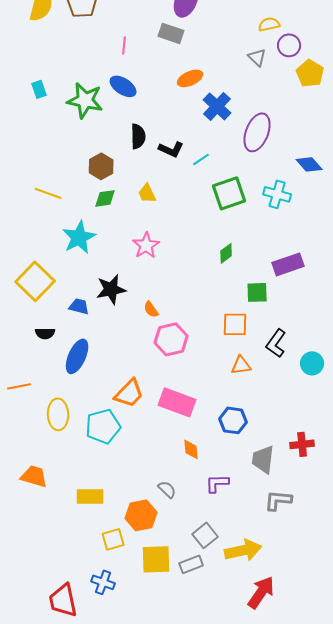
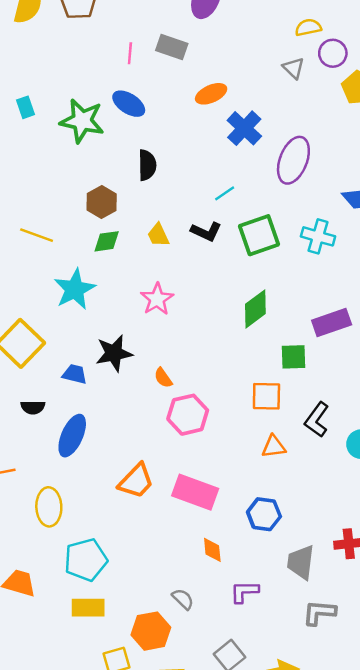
gray rectangle: (171, 33) -> (172, 47), moved
black L-shape: (171, 149) -> (206, 231), moved
green diamond: (226, 253) -> (255, 309), size x1.5
cyan pentagon: (103, 426) -> (86, 560), moved

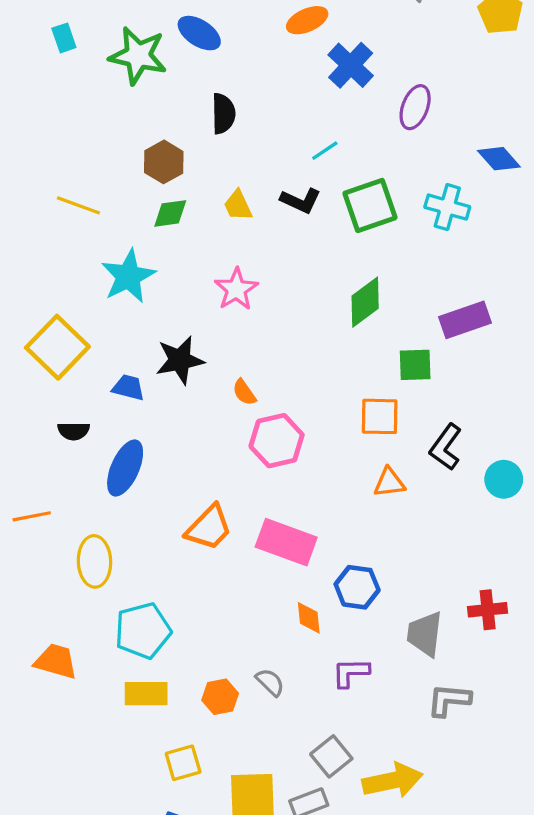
purple ellipse: (293, 160) -> (415, 107), size x0.7
blue hexagon: (264, 514) -> (357, 587), moved
orange hexagon: (151, 631) -> (220, 697), moved, size x0.7

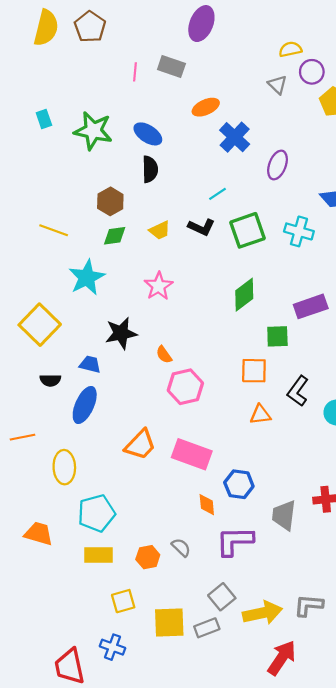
blue ellipse: (199, 33) -> (148, 134), moved
yellow trapezoid: (238, 205) -> (160, 230), turned -90
blue trapezoid: (128, 387) -> (90, 364), moved
purple L-shape: (351, 673) -> (235, 541), size x1.5
gray L-shape: (449, 700) -> (309, 605), moved

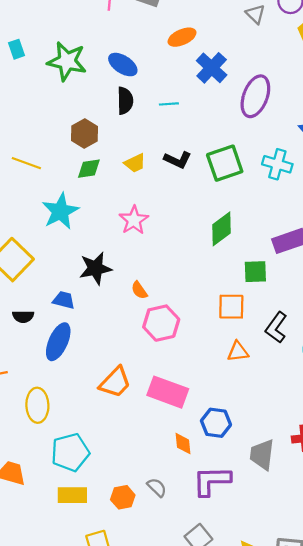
purple ellipse: (277, 165) -> (255, 96), size x1.4
cyan line: (217, 194) -> (169, 104), moved, turned 30

